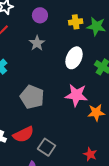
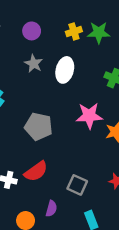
white ellipse: (74, 58) -> (65, 70), moved
gray square: (47, 147) -> (77, 185), moved

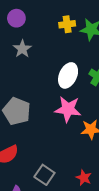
purple circle: (32, 31) -> (16, 18), moved
white ellipse: (65, 70) -> (68, 75), moved

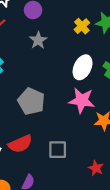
yellow cross: (67, 24) -> (82, 26), moved, turned -35
gray square: (44, 175) -> (58, 150), moved, turned -36

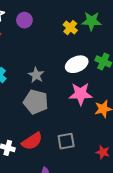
gray star: (38, 40) -> (36, 75), moved
white ellipse: (83, 67) -> (77, 64), turned 50

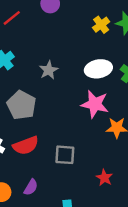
gray pentagon: (36, 102) -> (21, 105), moved

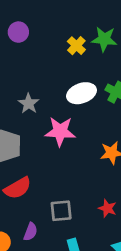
pink star: (95, 104) -> (60, 131), moved
gray square: (65, 155) -> (61, 211), moved

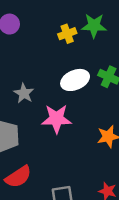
yellow cross: (76, 46) -> (67, 34), turned 30

